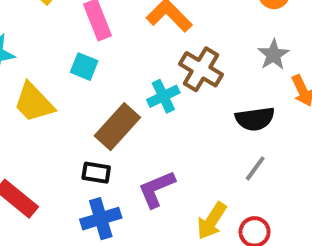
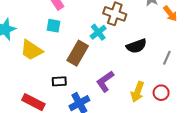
black semicircle: (255, 119) -> (136, 46), moved
gray line: (255, 168) -> (167, 58), moved
black rectangle: (96, 173) -> (59, 81), moved

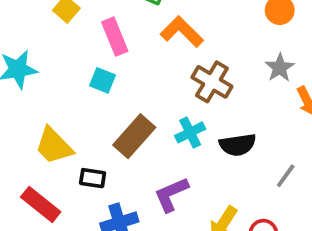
cyan cross: (98, 32) -> (190, 132), moved
yellow trapezoid: (31, 50) -> (54, 146), moved

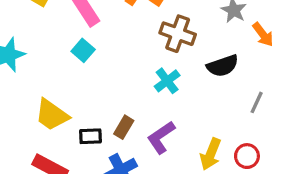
cyan square: (103, 80) -> (83, 50), turned 30
brown rectangle: (134, 136) -> (124, 127), moved, size x0.6
black semicircle: (238, 145) -> (223, 66), moved

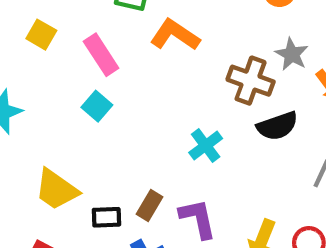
brown cross: (178, 34) -> (251, 81), moved
purple L-shape: (161, 137) -> (198, 219), turned 112

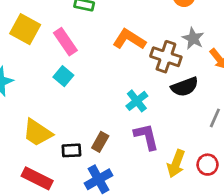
yellow square: (41, 35) -> (25, 29), size x1.5
orange L-shape: (175, 35) -> (129, 39), moved
purple L-shape: (198, 219) -> (146, 137), moved

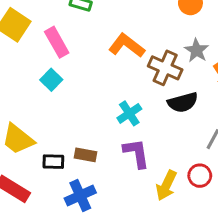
brown rectangle: (100, 142) -> (85, 155), turned 66
red circle: (208, 165) -> (200, 176), moved

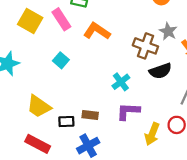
pink rectangle: (57, 42) -> (61, 19), moved
orange L-shape: (127, 46) -> (97, 31), moved
purple L-shape: (136, 153) -> (128, 111), turned -75

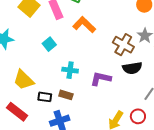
cyan cross: (121, 82) -> (70, 70), moved, turned 35
purple L-shape: (128, 111) -> (101, 79), moved

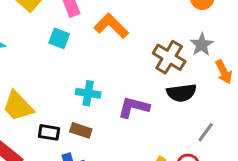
cyan square: (49, 44) -> (59, 38), moved, turned -32

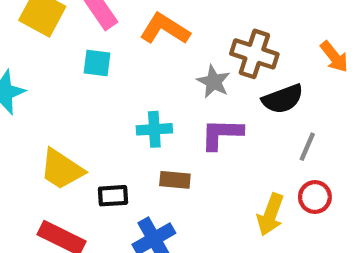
gray star: (202, 45) -> (214, 82), moved
brown rectangle: (81, 130) -> (175, 180), moved
gray line: (206, 132) -> (307, 147), moved

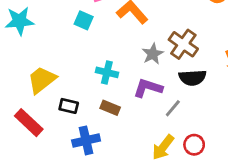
gray line: (307, 147) -> (173, 108), moved
yellow trapezoid: (62, 169) -> (42, 80), turned 92

